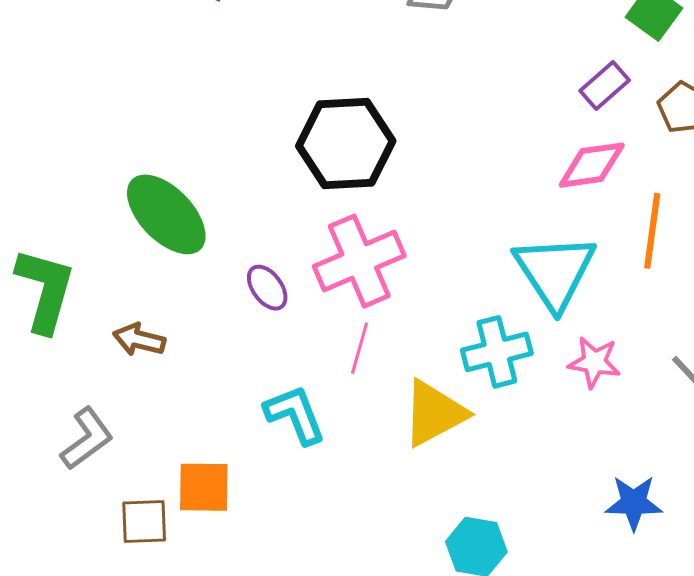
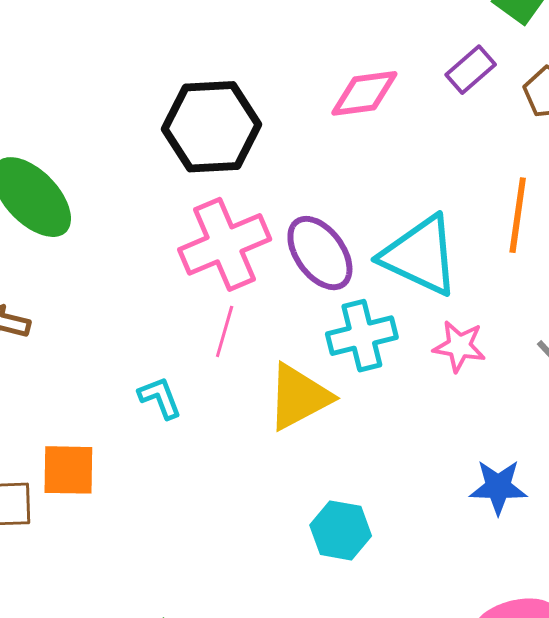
pink diamond: (592, 165) -> (364, 93), moved
cyan triangle: (555, 272) -> (420, 256), turned -32
purple ellipse: (267, 288) -> (320, 253), moved, size x1.6
cyan L-shape: (295, 415) -> (160, 398), size x0.7

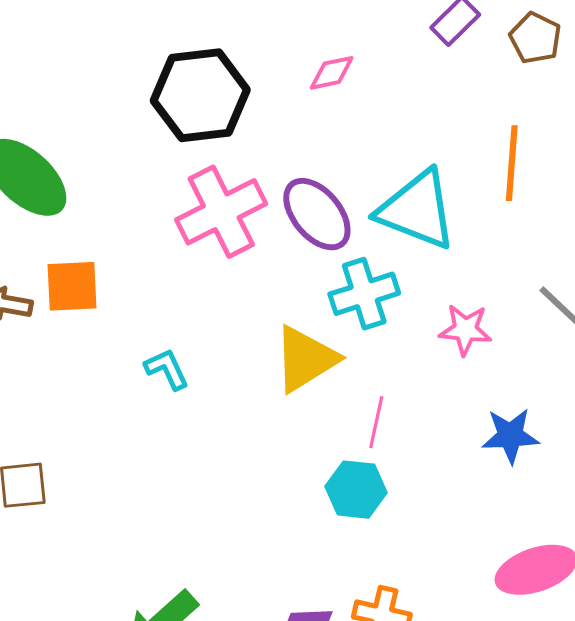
pink diamond: (364, 93) -> (332, 73), moved, size x0.7
pink line: (225, 331) -> (376, 422), moved
pink star: (459, 346) -> (465, 330), moved
orange square: (68, 470) -> (72, 286), moved

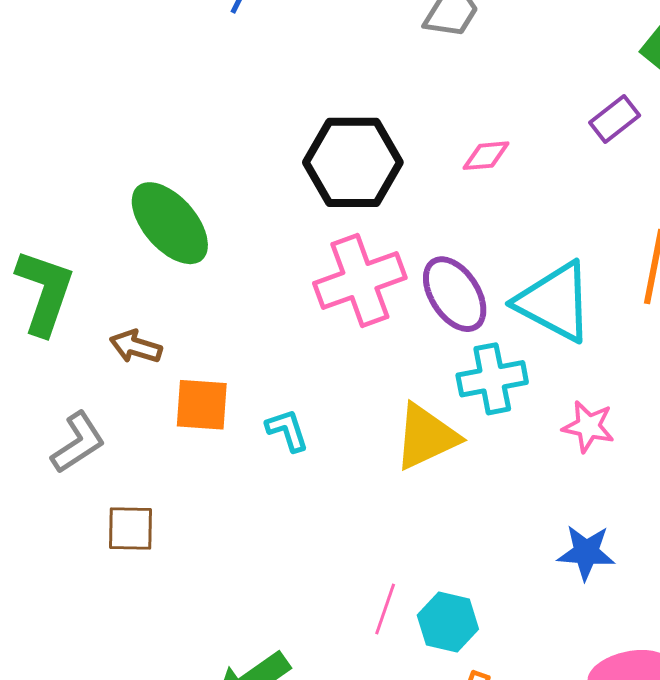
orange square: (72, 286) -> (202, 405), moved
pink line: (376, 422) -> (385, 609), moved
blue star: (510, 436) -> (586, 552), moved
cyan hexagon: (356, 490) -> (448, 622), moved

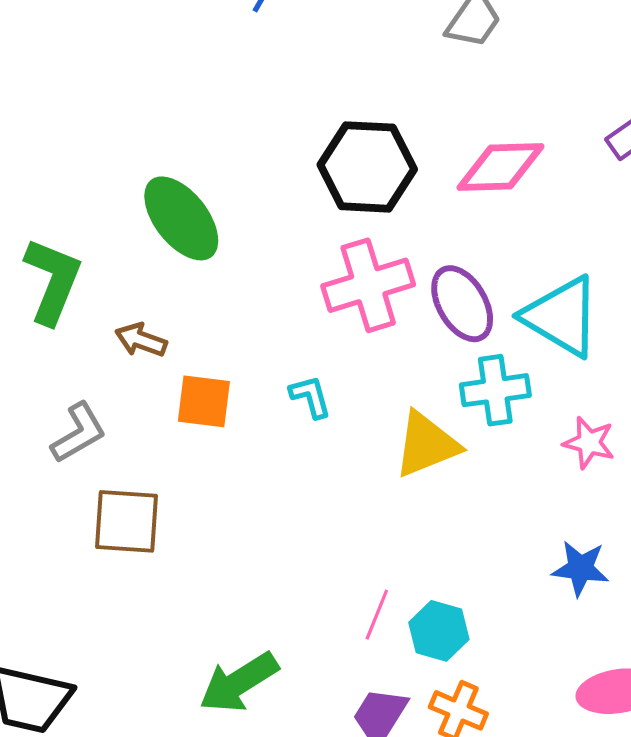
pink diamond: (486, 156) -> (501, 167), size x1.8
cyan L-shape: (287, 430) -> (310, 397), moved
brown square: (130, 529) -> (127, 521), size x1.4

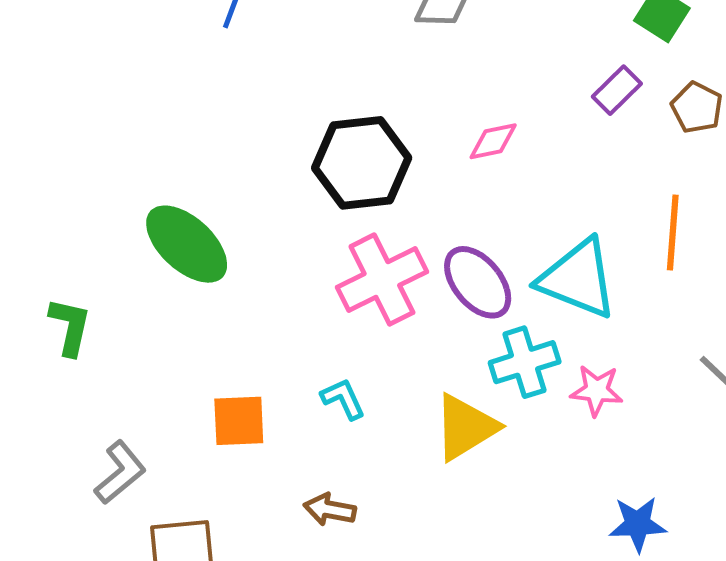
pink diamond: (501, 167) -> (493, 141), size x0.6
green L-shape: (53, 281) -> (70, 327), size x0.7
brown arrow: (141, 340) -> (330, 510), moved
pink star: (589, 443) -> (597, 390), moved

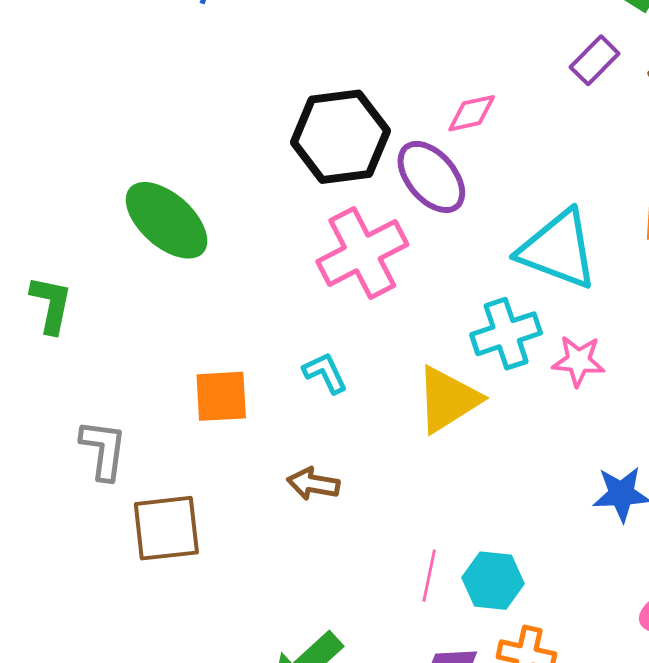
purple ellipse: (478, 282) -> (431, 177), moved
gray L-shape: (120, 472) -> (103, 450), turned -42

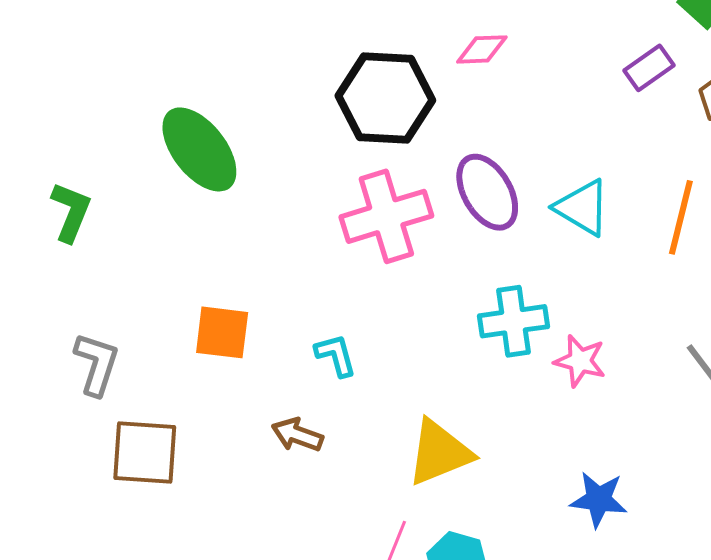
pink diamond: (472, 113) -> (482, 49), moved
purple ellipse: (431, 177) -> (487, 192), moved
cyan triangle: (558, 250) -> (582, 208), moved, size x0.7
cyan L-shape: (325, 373) -> (336, 355), moved
yellow triangle: (448, 399) -> (439, 452), moved

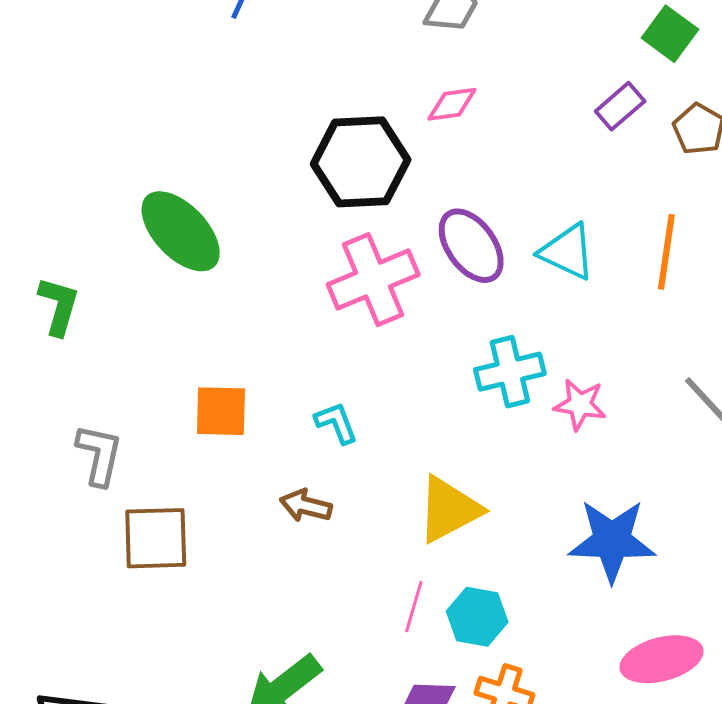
blue star: (599, 499) -> (612, 541), size x1.5

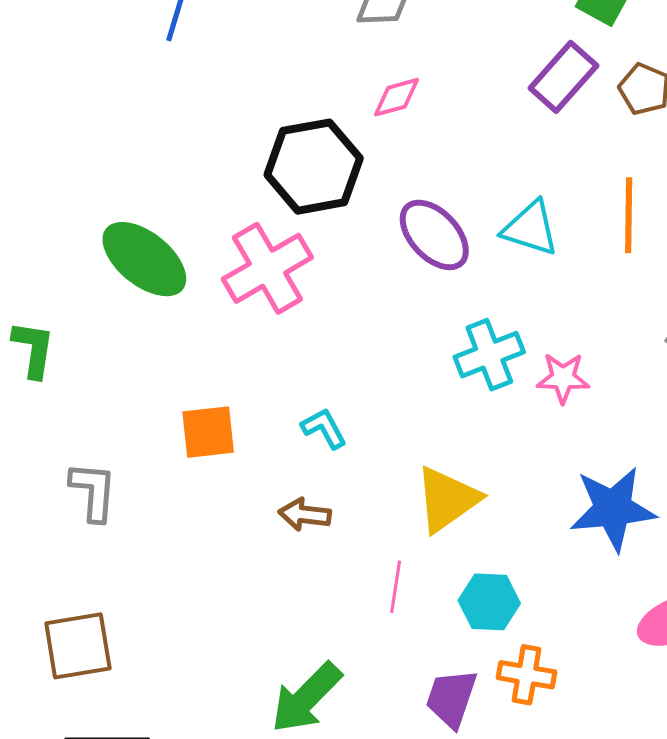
purple rectangle: (620, 106) -> (563, 77), size x1.4
pink cross: (373, 280) -> (267, 268), moved
brown square: (156, 538) -> (78, 646), moved
pink line: (414, 607) -> (396, 587), moved

